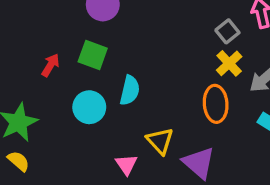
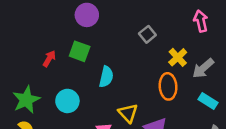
gray square: (227, 31) -> (147, 34), moved
cyan circle: (89, 107) -> (67, 101), moved

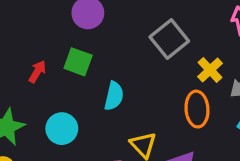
gray square: (147, 34) -> (169, 39), size x1.6

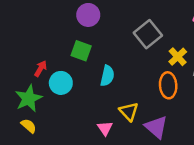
red arrow: (37, 72) -> (41, 69), moved
cyan circle: (62, 129) -> (61, 83), moved

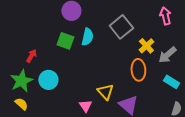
cyan semicircle: (107, 76) -> (87, 37), moved
cyan circle: (61, 83) -> (48, 80), moved

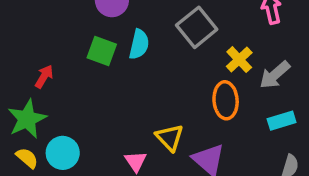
cyan circle: (48, 80) -> (63, 153), moved
cyan rectangle: (171, 82) -> (282, 121), turned -49

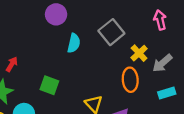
green square: (102, 51) -> (49, 85), moved

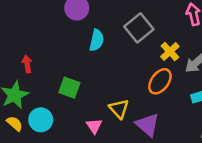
red arrow: (12, 64) -> (27, 64), turned -40
orange ellipse: (130, 80) -> (160, 81), turned 40

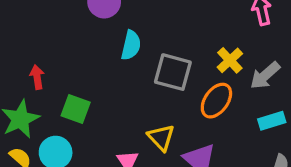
gray square: (139, 28) -> (173, 72), moved, turned -36
green square: (69, 88) -> (76, 109), moved

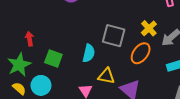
cyan semicircle: (131, 45) -> (89, 53), moved
yellow triangle: (161, 137) -> (106, 76), turned -36

